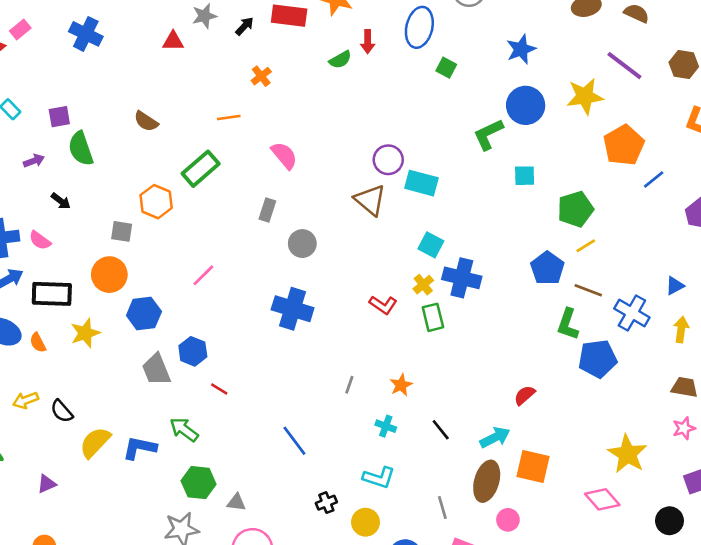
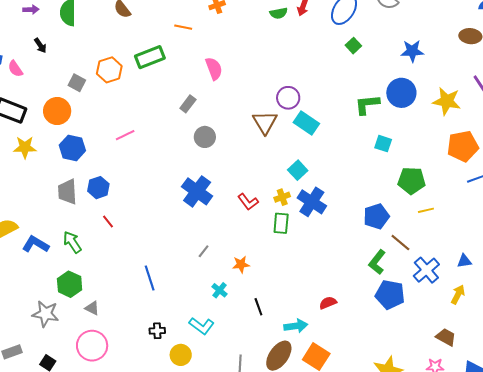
yellow line: (586, 246) -> (426, 210), moved
blue cross: (293, 309) -> (197, 191), moved

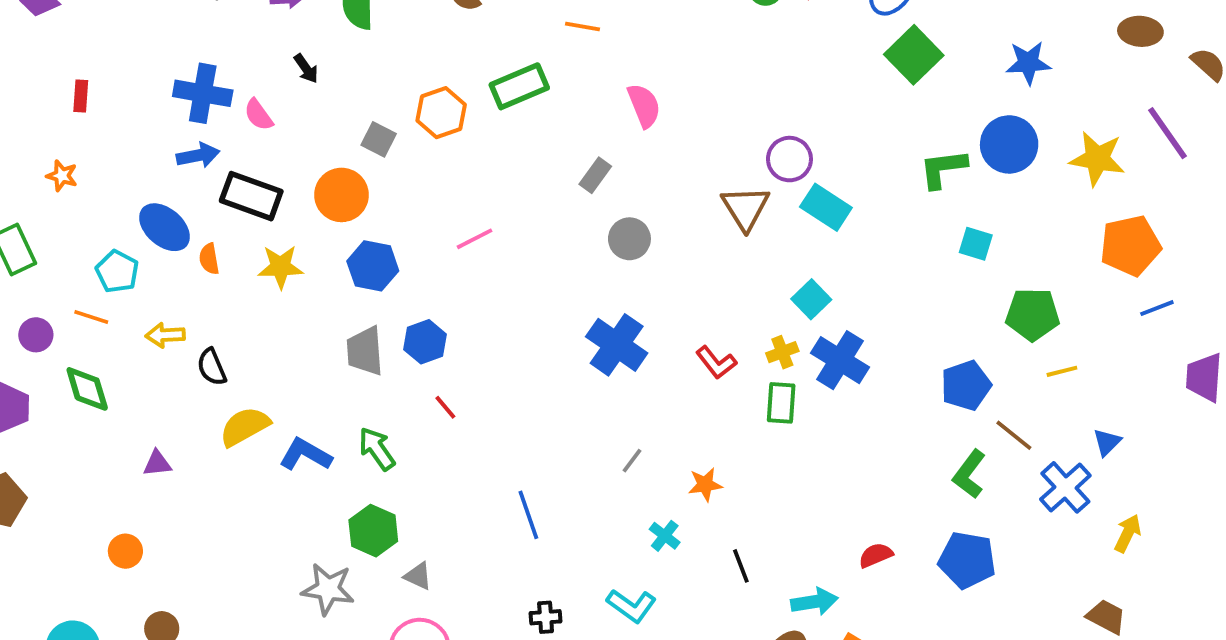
green square: (353, 46) -> (914, 55), size x1.8
blue triangle: (464, 261) -> (1107, 442), moved, turned -35
blue pentagon: (390, 295) -> (967, 560), moved

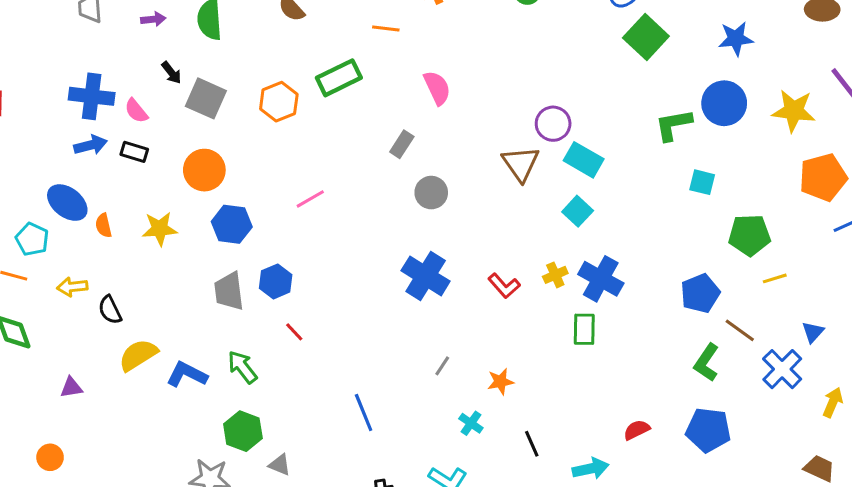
gray square: (379, 139) -> (206, 98), moved, size x1.5
black rectangle: (251, 196) -> (134, 152), moved, size x0.6
cyan square: (811, 299) -> (578, 211), moved
green rectangle: (781, 403) -> (584, 329), moved

